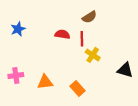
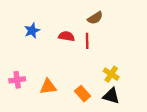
blue star: (18, 29) -> (32, 31), moved
yellow cross: (93, 55) -> (111, 74), moved
black triangle: (125, 70) -> (111, 96), moved

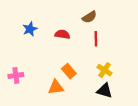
red line: (87, 41) -> (96, 39), moved
orange triangle: (48, 87) -> (56, 87), moved
orange rectangle: (83, 94) -> (69, 71), moved

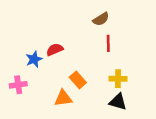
blue star: (30, 29) -> (34, 59), moved
red semicircle: (62, 34) -> (55, 50), moved, turned -32
yellow cross: (105, 70) -> (118, 79), turned -32

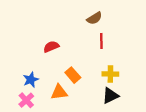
blue star: (34, 59) -> (31, 80), moved
pink cross: (18, 85) -> (26, 100), moved, turned -35
black triangle: (118, 102) -> (110, 96), turned -42

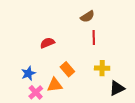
black triangle: (110, 96) -> (117, 88), moved
pink cross: (26, 100) -> (36, 92), moved

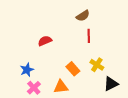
yellow cross: (102, 68) -> (97, 65), turned 32
orange rectangle: (67, 69) -> (73, 69), moved
orange triangle: (55, 85) -> (61, 87), moved

